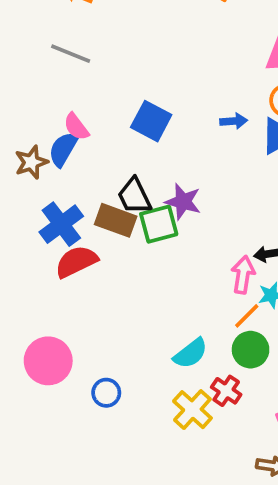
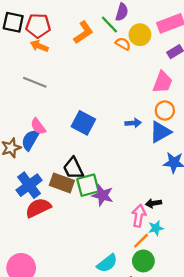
purple star: (183, 202) -> (103, 195), moved

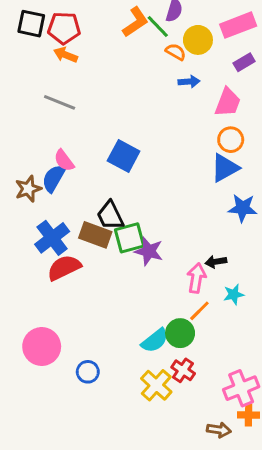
orange L-shape: (83, 32) -> (135, 22), moved
blue arrow: (133, 123) -> (189, 82), moved
cyan star: (156, 228) -> (234, 294), moved
green circle: (143, 261) -> (180, 333), moved

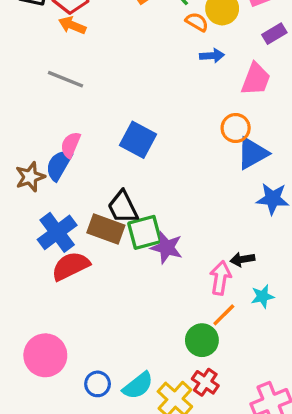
orange circle: (231, 140) -> (236, 128), moved
pink semicircle: (64, 160) -> (71, 145), turned 60
cyan semicircle: (155, 341) -> (138, 386), moved

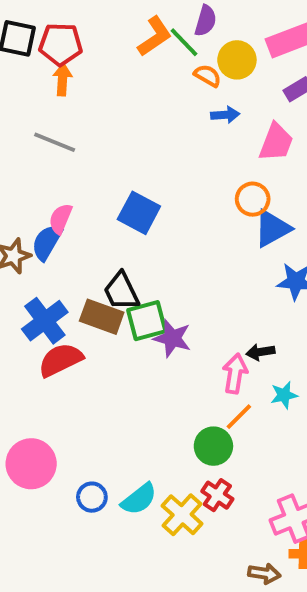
orange arrow: (72, 25) -> (62, 80), turned 72

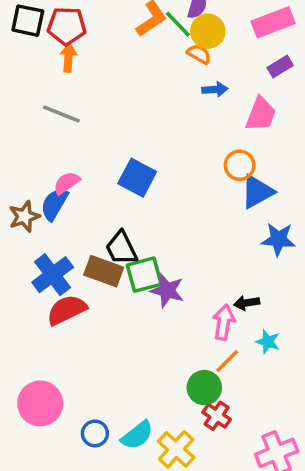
yellow circle: (237, 60) -> (208, 31), moved
pink semicircle: (61, 219) -> (67, 183), turned 32
cyan star: (284, 395) -> (268, 342), turned 30
red cross: (217, 495) -> (217, 416), moved

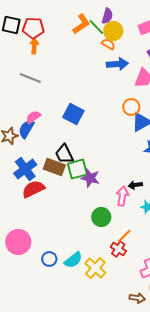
blue arrow: (215, 89) -> (117, 64), size x1.5
orange line: (227, 361) -> (124, 236), moved
green circle: (204, 388) -> (101, 217), moved

